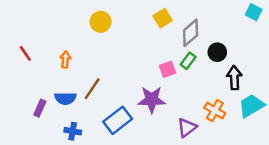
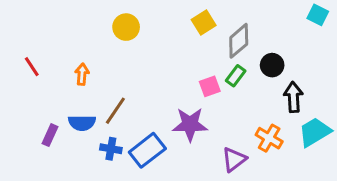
blue cross: (73, 131) -> (111, 149), moved

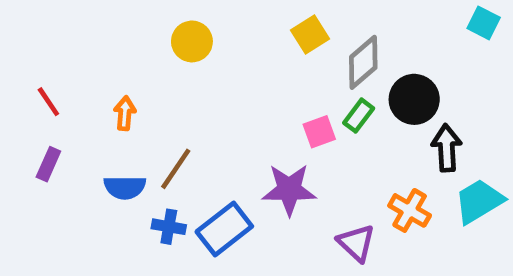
black circle: (272, 65) -> (414, 99), size x1.4
purple rectangle: (50, 135) -> (48, 164), moved
purple triangle: (234, 159) -> (356, 243), turned -40

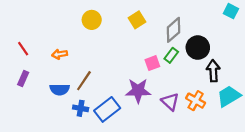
yellow square: (310, 35) -> (137, 20), moved
orange arrow: (125, 113) -> (60, 54), turned -104
purple triangle: (356, 243) -> (170, 102), moved

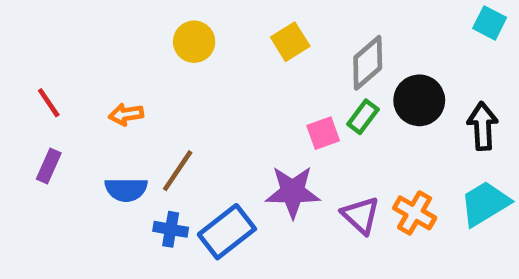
black arrow: (213, 71) -> (483, 126), moved

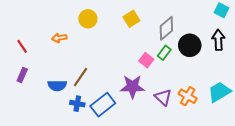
orange arrow: (126, 114) -> (59, 38), moved
black arrow: (483, 126) -> (218, 40), moved
pink square: (323, 133) -> (146, 60), turned -32

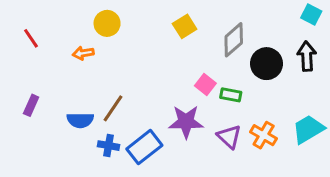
yellow circle: (88, 19) -> (107, 23), moved
red line: (22, 46) -> (31, 38), moved
green rectangle: (164, 53) -> (231, 95), moved, turned 64

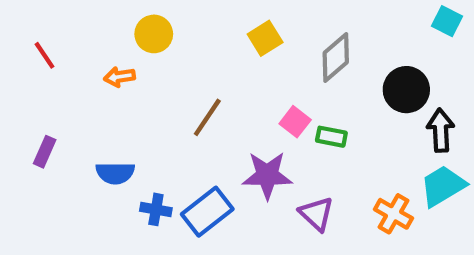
black arrow: (307, 56) -> (441, 130), moved
black circle: (266, 64) -> (406, 90), moved
brown line: (113, 108) -> (207, 117), moved
orange cross: (264, 135) -> (393, 214), moved
purple triangle: (229, 137) -> (316, 214), moved

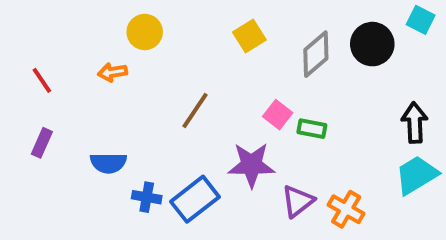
red line: (45, 55) -> (42, 80), moved
black circle: (406, 90) -> (372, 44), moved
purple triangle: (316, 214) -> (298, 201), turned 39
orange cross: (393, 214) -> (346, 209), moved

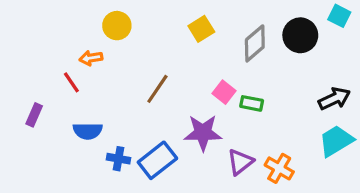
red line: (42, 80) -> (71, 82), moved
black arrow: (415, 123) -> (334, 99), turned 68

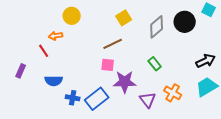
brown line: (157, 89) -> (113, 44), moved, turned 30
pink square: (224, 92) -> (108, 65), moved, turned -32
green rectangle: (252, 103) -> (155, 64), turned 40
purple triangle: (240, 162) -> (148, 100), turned -30
orange cross: (279, 168) -> (173, 93), moved

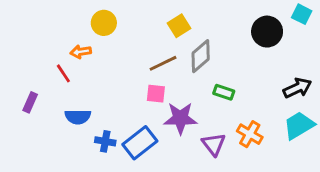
gray diamond: (157, 27) -> (201, 56), moved
green rectangle: (155, 64) -> (224, 92), turned -32

